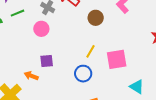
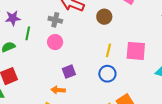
green line: (17, 13) -> (28, 33), turned -40
pink square: (117, 59) -> (136, 51), turned 30

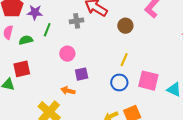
gray cross: (55, 20) -> (77, 21), turned -32
pink circle: (55, 42) -> (67, 54), moved
pink square: (136, 51) -> (148, 81), moved

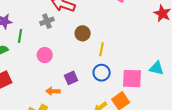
brown circle: (125, 26) -> (83, 33), moved
purple square: (82, 74) -> (71, 78), moved
pink square: (148, 81) -> (132, 79), moved

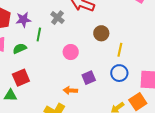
gray cross: (47, 21) -> (57, 18), moved, turned -32
pink circle: (45, 55) -> (71, 52), moved

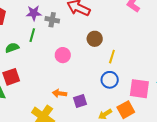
gray cross: (57, 18) -> (52, 20), turned -32
purple star: (23, 20) -> (34, 13), moved
purple square: (89, 78) -> (80, 101), moved

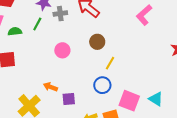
gray cross: (52, 20) -> (60, 14), turned -32

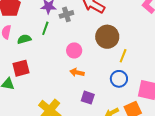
brown circle: (97, 42) -> (107, 37), size x1.5
orange arrow: (50, 87) -> (77, 73), moved
purple square: (69, 99) -> (88, 98), turned 32

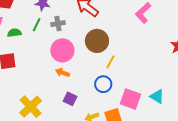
gray cross: (66, 14) -> (58, 24), moved
pink circle: (74, 50) -> (62, 50), size x1.5

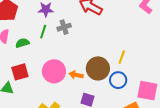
brown circle: (97, 41) -> (98, 68), moved
pink circle: (62, 50) -> (54, 71), moved

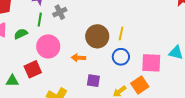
brown circle: (98, 68) -> (97, 36), moved
pink circle: (54, 71) -> (48, 46), moved
red square: (20, 72) -> (33, 69), moved

